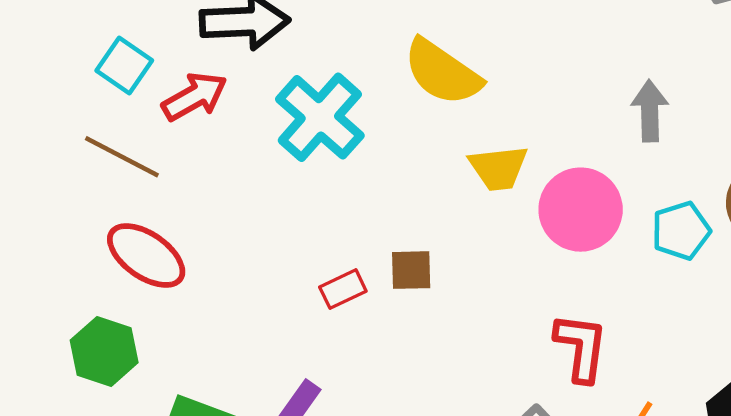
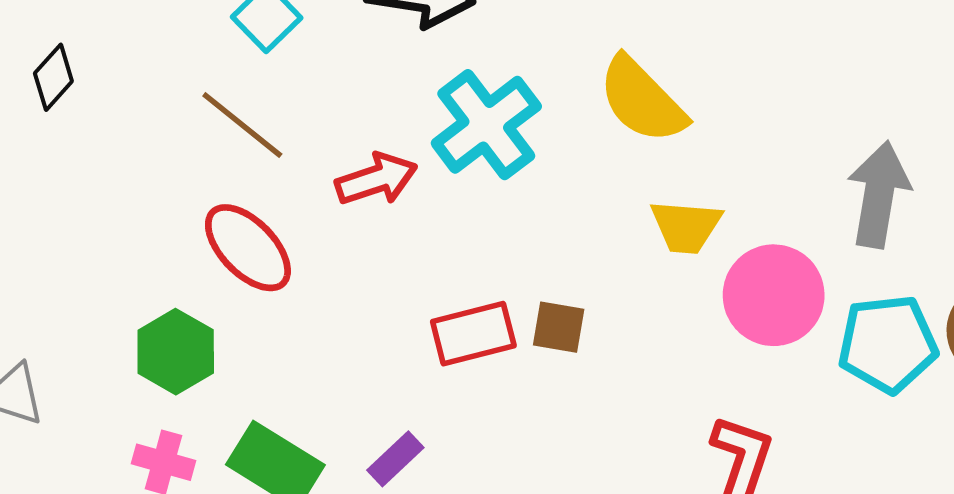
red arrow: (194, 97) -> (376, 179), moved
gray arrow: (650, 111) -> (879, 194), size x1.4
cyan pentagon: (681, 231) -> (888, 344), size x1.4
red rectangle: (343, 289) -> (473, 334), size x1.5

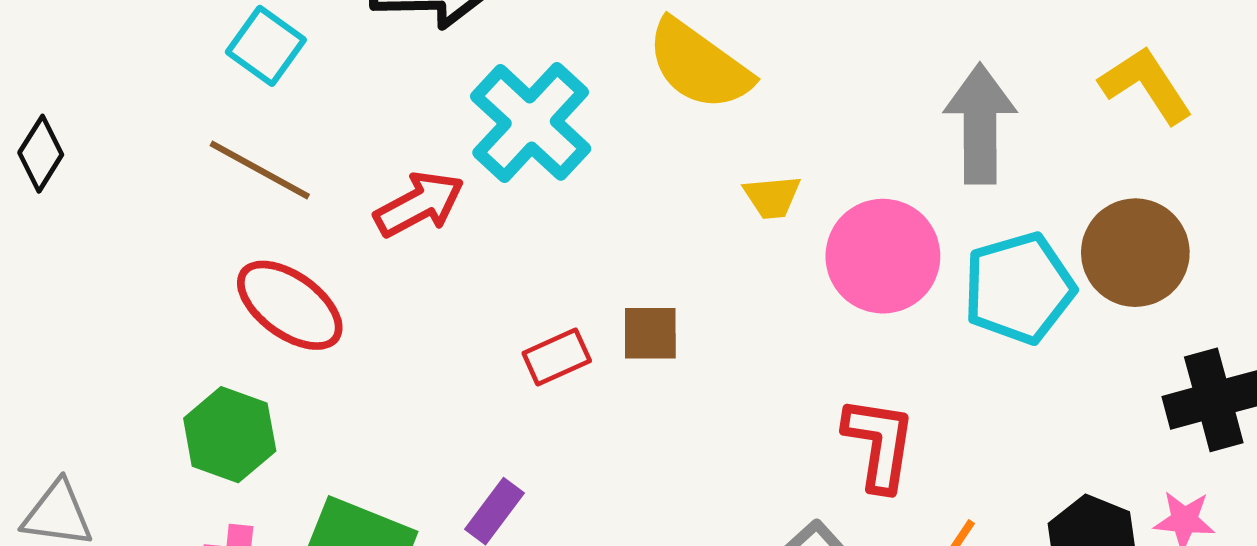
yellow trapezoid: (686, 227) -> (772, 197), size x0.7
red rectangle: (473, 334) -> (557, 357), size x0.7

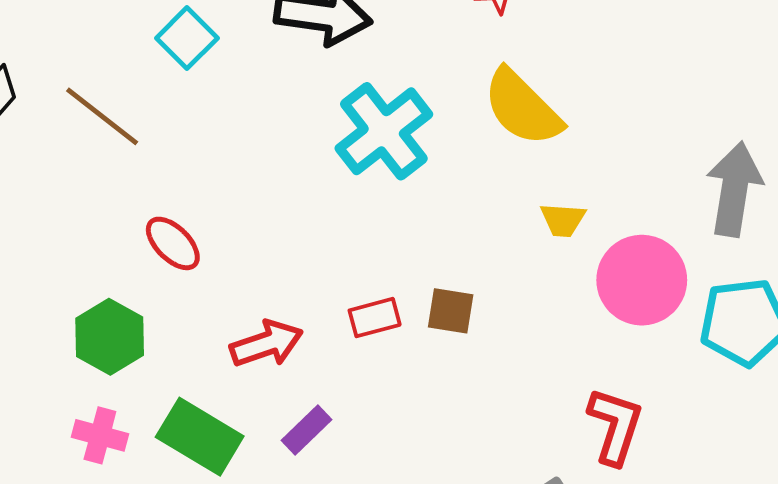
brown line: (260, 170) -> (102, 116), moved
red arrow: (419, 204) -> (267, 344), moved
red ellipse: (290, 305) -> (173, 243), size x0.7

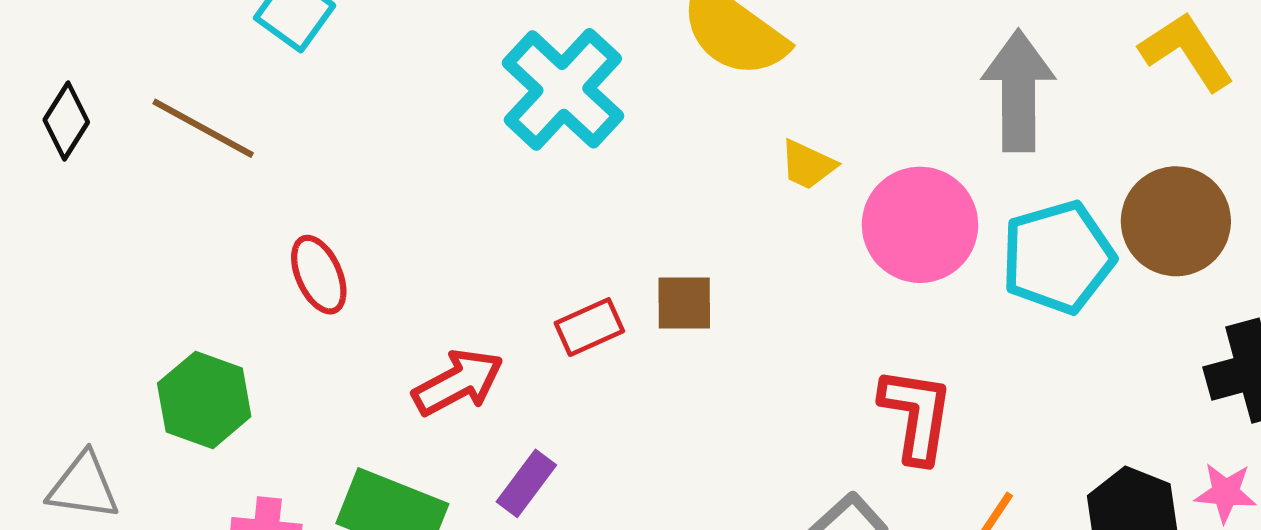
yellow trapezoid: (563, 220) -> (808, 165), turned 30
red ellipse: (173, 243) -> (319, 275), turned 30
green hexagon: (110, 337) -> (204, 400), moved

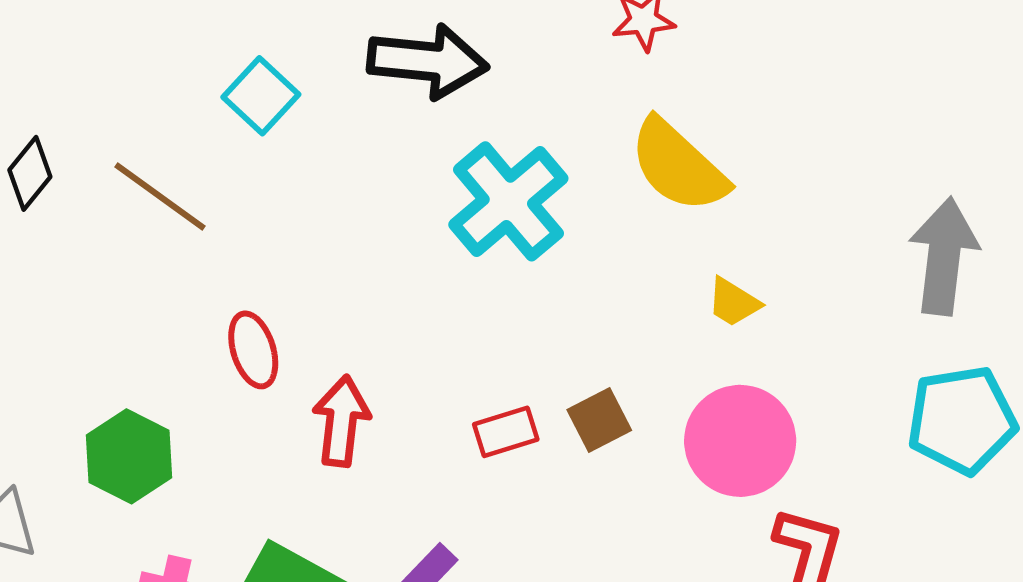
pink circle: (920, 225) -> (740, 441), moved
brown square: (684, 303) -> (599, 420), turned -34
red arrow: (458, 382) -> (341, 421), moved, turned -62

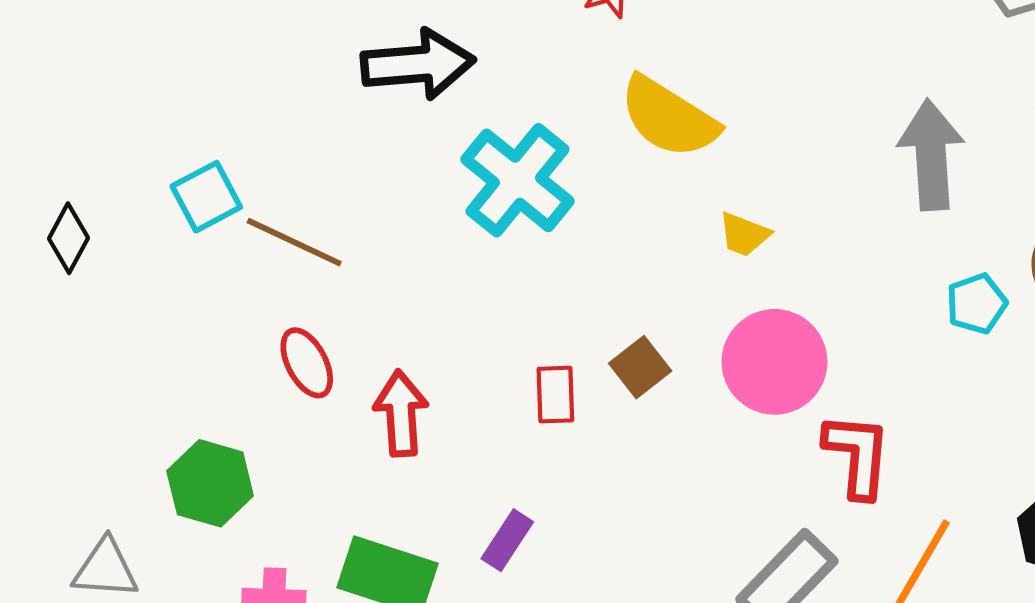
cyan square: (261, 96) -> (206, 197), moved, turned 30
brown line: (160, 196) -> (294, 242), moved
cyan pentagon: (962, 420) -> (977, 304), size x0.6
red rectangle: (506, 432) -> (555, 395), turned -64

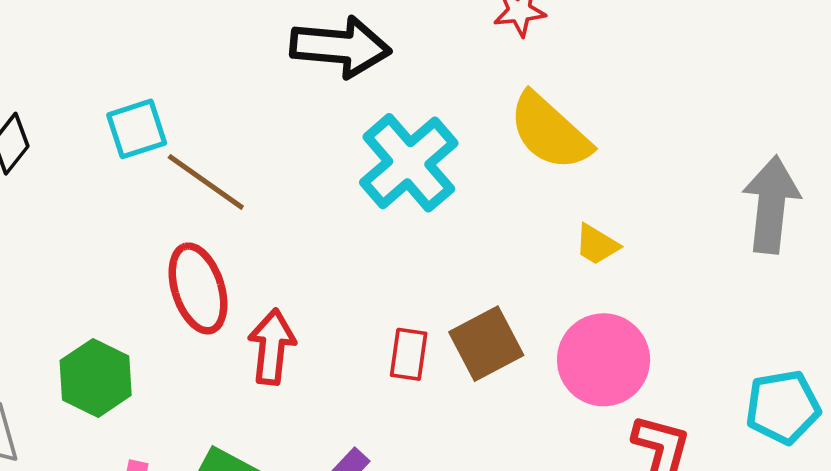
cyan pentagon: (977, 304) -> (783, 407), moved, size x1.4
red ellipse: (307, 363) -> (198, 288), size x1.4
brown square: (640, 367) -> (486, 344), size x1.4

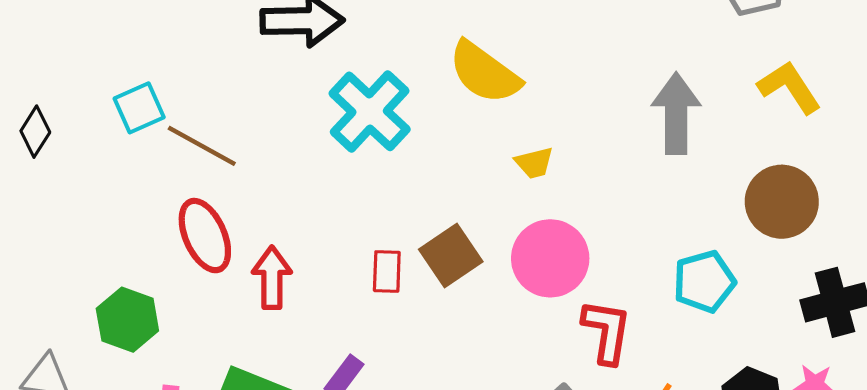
yellow trapezoid: (597, 245) -> (534, 163), turned -39

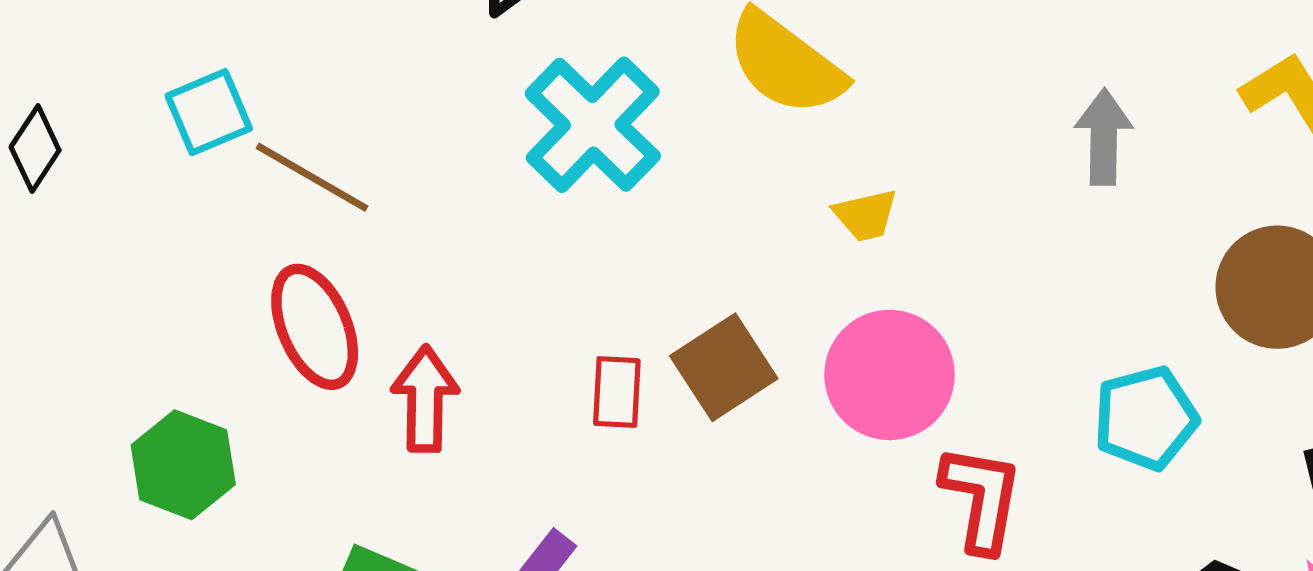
gray arrow: (676, 113) -> (1104, 137), size x0.7

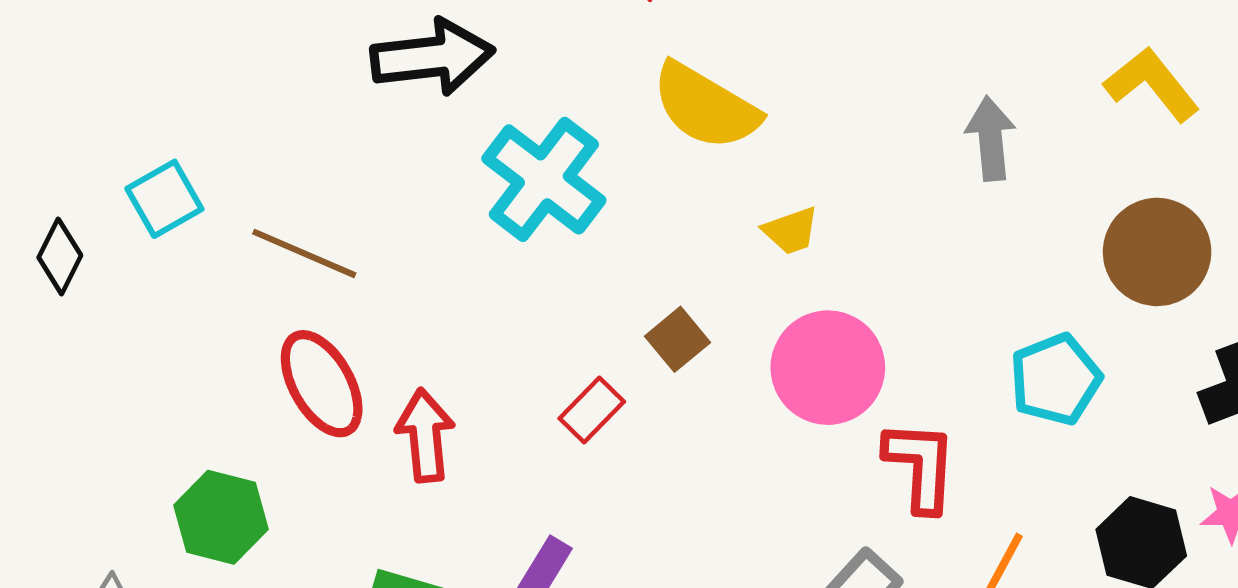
cyan square: (209, 112) -> (164, 199), moved
brown square: (724, 367) -> (677, 339), moved, size x0.7
red rectangle: (617, 392) -> (592, 410), turned 48

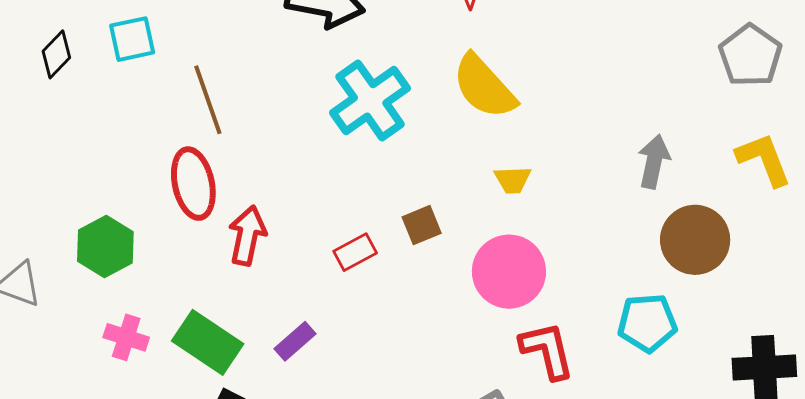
brown circle: (1157, 252) -> (695, 240), moved
brown line: (304, 253) -> (208, 100), turned 30
red L-shape: (920, 466) -> (547, 350), turned -34

